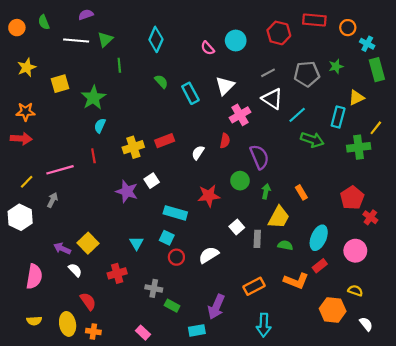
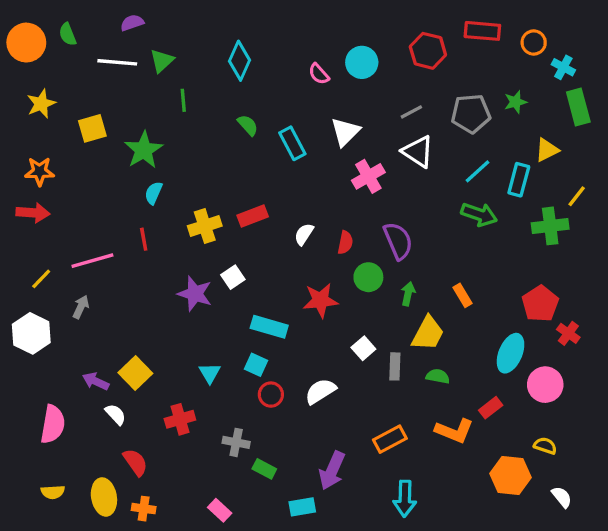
orange circle: (17, 28) -> (26, 43), size x1.5
cyan line: (297, 115) -> (477, 171), moved
red semicircle: (225, 141) -> (345, 242), moved
cyan ellipse: (319, 238) -> (511, 353), moved

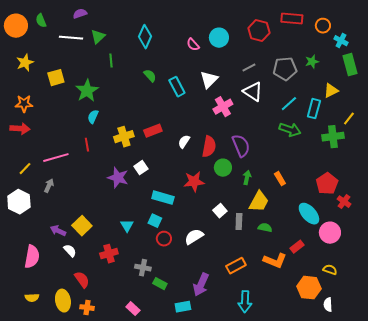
red semicircle: (345, 242) -> (209, 147), size x1.5
cyan ellipse: (511, 353) -> (309, 214), turned -65
white semicircle: (562, 497) -> (328, 305), moved, turned -144

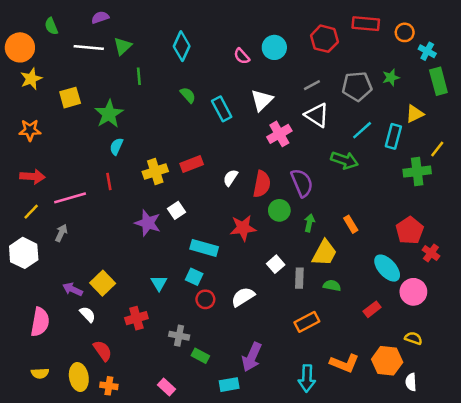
orange circle: (16, 26) -> (20, 47), moved
red arrow: (20, 129) -> (32, 177), moved
green arrow: (290, 130) -> (344, 160), moved
orange L-shape: (275, 261) -> (344, 363), moved
orange rectangle: (236, 266) -> (307, 322), moved

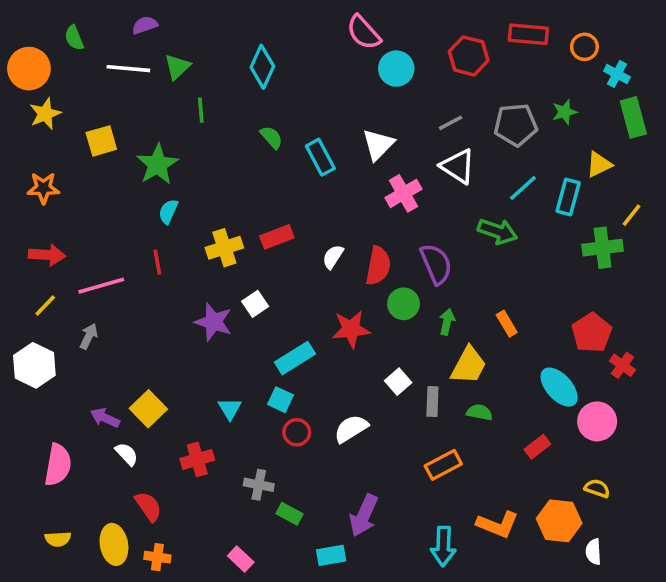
pink semicircle: (242, 56) -> (364, 32), moved, size x1.5
cyan rectangle: (204, 248) -> (295, 358), turned -48

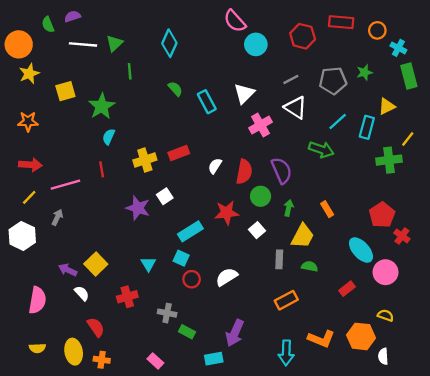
purple semicircle: (145, 25) -> (72, 16), moved
white square: (398, 382) -> (257, 230), moved

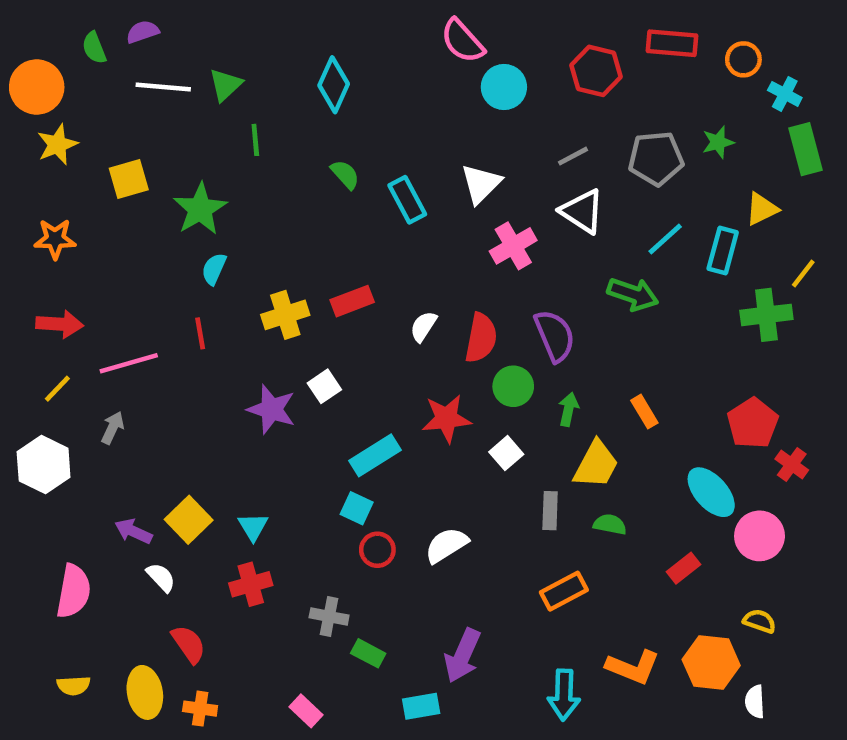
cyan triangle: (148, 264) -> (253, 527), moved

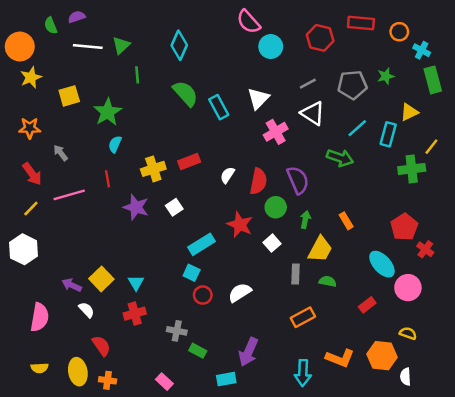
green semicircle: (345, 174) -> (185, 94), size x1.6
red arrow: (60, 324) -> (32, 174), turned 50
purple star: (271, 409) -> (136, 207), moved
red star: (446, 419) -> (240, 225), turned 30
gray arrow: (113, 428) -> (61, 153), moved, turned -63

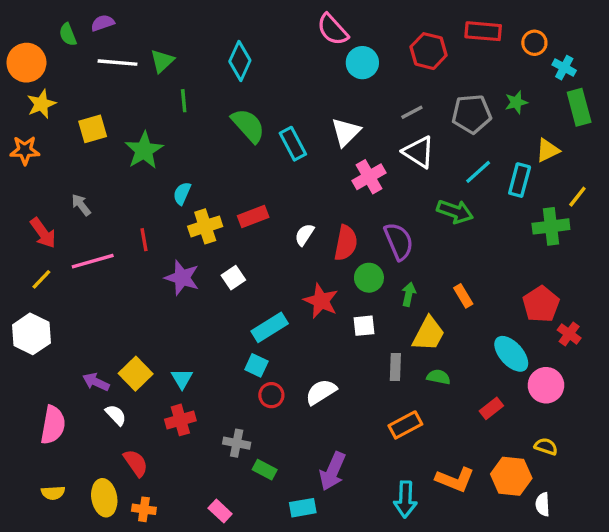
orange star: (30, 128) -> (25, 150), moved
cyan semicircle: (115, 144) -> (182, 193), moved
white square: (272, 243) -> (364, 326), turned 35

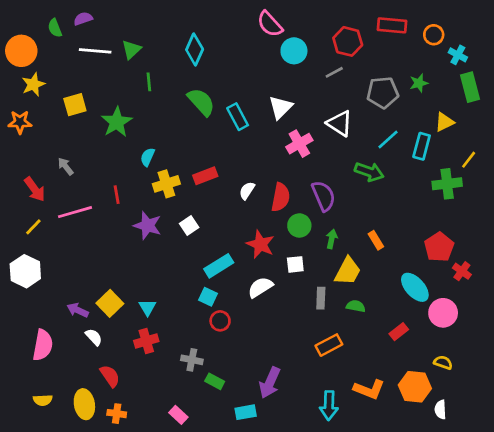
gray line: (412, 112) -> (334, 72), moved
white semicircle: (321, 392) -> (260, 287), moved

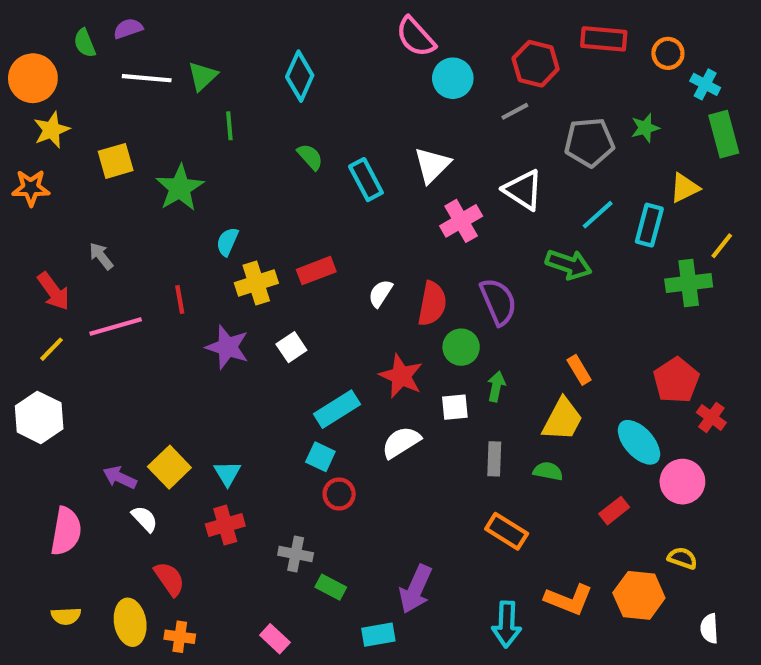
green semicircle: (201, 102) -> (310, 157), size x0.6
green arrow: (332, 239) -> (496, 386), moved
yellow trapezoid: (348, 271) -> (562, 420), moved
orange rectangle: (329, 345) -> (507, 531), turned 60
white semicircle: (440, 410) -> (709, 628), moved

